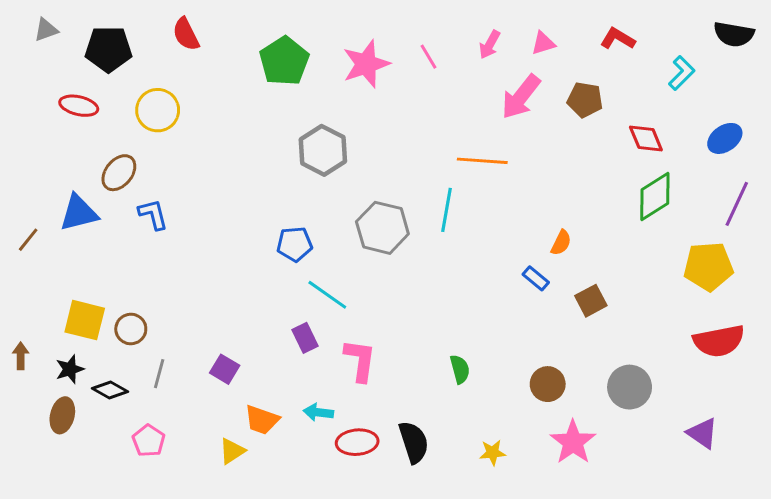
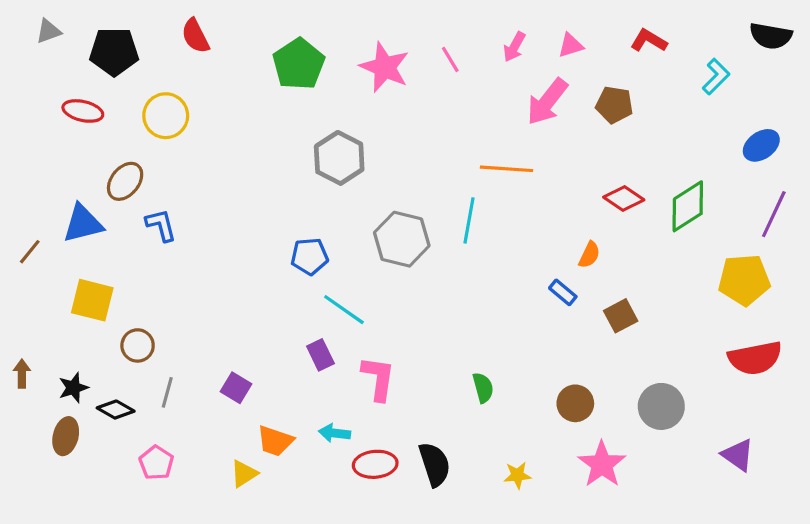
pink star: (366, 64) -> (385, 67), turned -30
red diamond: (646, 138) -> (624, 199), moved, turned -33
yellow square: (85, 320) -> (92, 300), moved

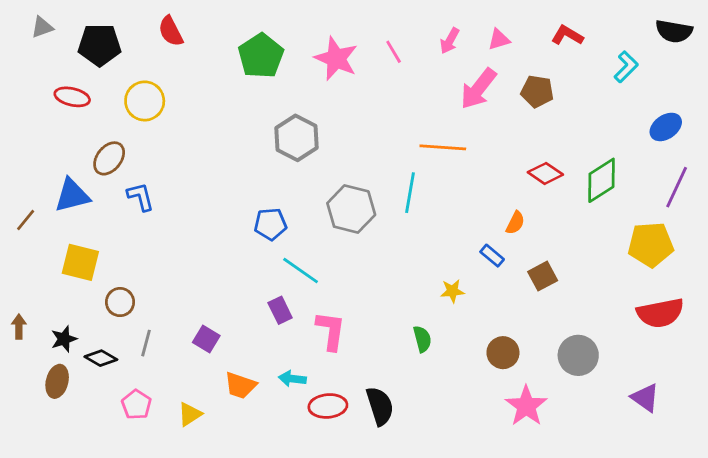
yellow triangle: (244, 474) -> (190, 414), moved
yellow star: (517, 475) -> (452, 291), moved

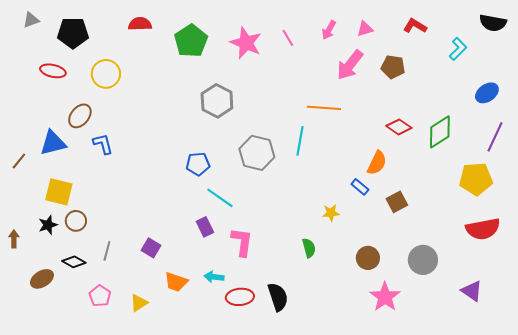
red semicircle: (171, 31) -> (140, 24), moved, turned 115
orange semicircle: (515, 223) -> (377, 163), size x1.4
brown circle: (120, 302) -> (76, 221), moved
black star: (64, 339) -> (48, 225), moved
brown ellipse: (57, 381) -> (42, 279), turned 45

